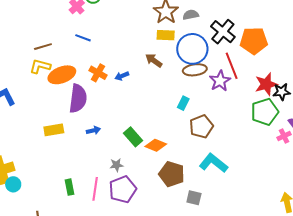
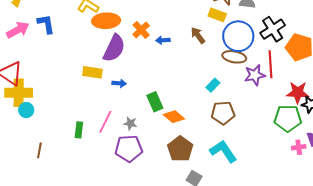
yellow rectangle: (54, 130) -> (92, 72), moved
pink line: (95, 189) -> (105, 122), moved

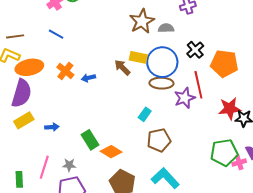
yellow rectangle: (217, 15) -> (138, 57), moved
black cross: (273, 29) -> (195, 50), size x0.7
purple semicircle: (114, 48) -> (22, 93), moved
yellow rectangle: (92, 72) -> (24, 120), turned -30
green pentagon: (288, 118) -> (224, 153), moved

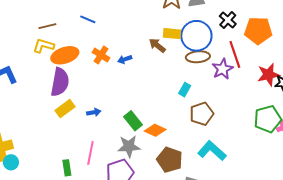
gray star: (69, 165) -> (129, 146), moved, size x1.6

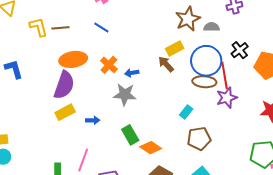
yellow rectangle: (172, 34) -> (175, 49), moved, turned -42
yellow L-shape: (44, 46) -> (38, 27), moved, turned 50
red line: (235, 54) -> (225, 76), moved
gray star: (129, 146) -> (125, 95), moved

